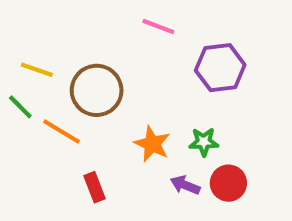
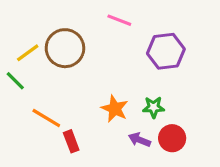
yellow line: (37, 70) -> (28, 53), turned -55
brown circle: (97, 90) -> (65, 48), moved
orange line: (62, 132) -> (46, 118), moved

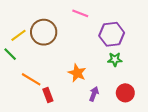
green star: (153, 107) -> (115, 59), moved
red circle: (172, 138) -> (125, 93), moved
purple arrow: (140, 140) -> (94, 94), turned 88

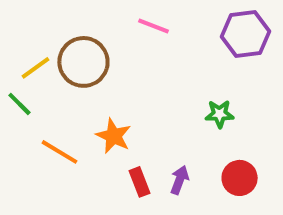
purple hexagon: (112, 34) -> (246, 34), moved
orange star: (77, 73) -> (113, 136), moved
red rectangle: (48, 95) -> (139, 182), moved

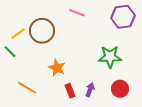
green star: (220, 114) -> (110, 57), size x1.6
orange line: (59, 152) -> (27, 88), moved

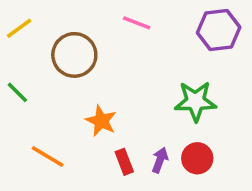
yellow line: (18, 34) -> (19, 28), moved
red circle: (120, 89) -> (197, 158), moved

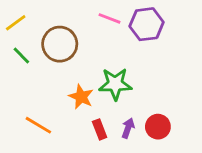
purple hexagon: (219, 30) -> (147, 24), moved
green line: (17, 92) -> (21, 55), moved
green star: (195, 101) -> (115, 84), moved

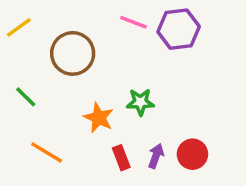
green line: (21, 55) -> (26, 97), moved
green star: (115, 84) -> (140, 102), size x0.7

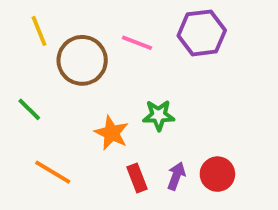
pink line: (133, 22) -> (137, 43), moved
yellow line: (19, 27) -> (39, 31), moved, turned -76

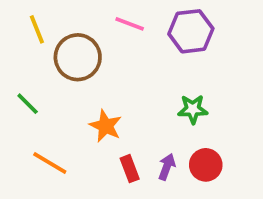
pink line: (137, 43) -> (130, 24), moved
green star: (159, 115) -> (193, 109), moved

